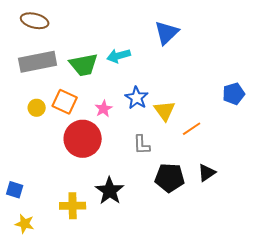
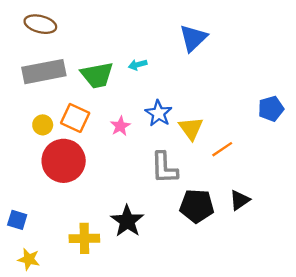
cyan arrow: (119, 56) -> (138, 65), size x0.7
red circle: (83, 139) -> (64, 161), moved
gray L-shape: (142, 145) -> (164, 168), size x1.4

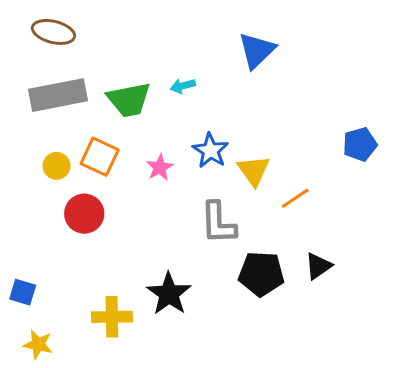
red circle: (64, 161) -> (84, 214), size x0.7

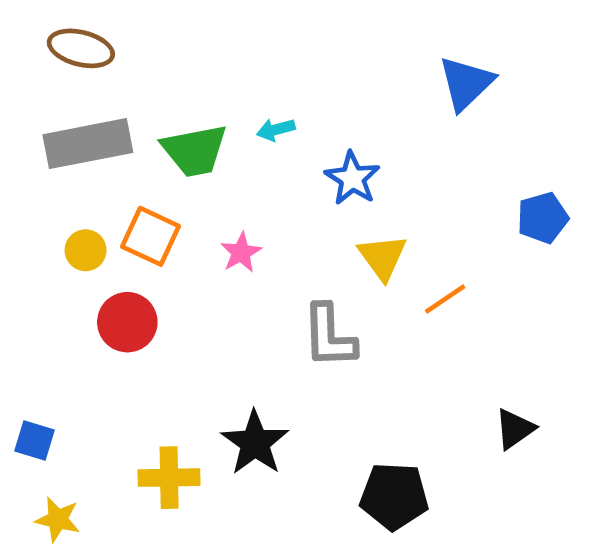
blue triangle: (257, 50) -> (466, 83), moved
blue star: (210, 151) -> (352, 178), moved
black triangle: (318, 266) -> (515, 429), moved
black pentagon: (261, 274) -> (394, 496), moved

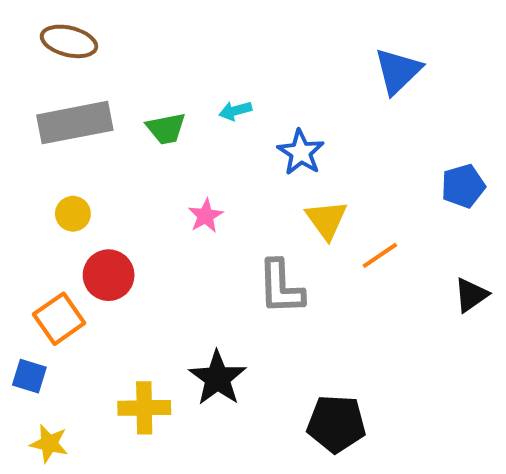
green trapezoid: (195, 150) -> (166, 129), size x0.7
orange square: (151, 236) -> (59, 319), moved, turned 30
black triangle: (515, 429) -> (471, 295), moved

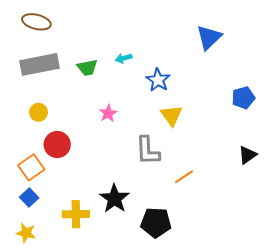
orange line: (380, 255) -> (184, 177), moved
blue square: (29, 376) -> (29, 198), moved, turned 30
black pentagon: (336, 424) -> (156, 222), moved

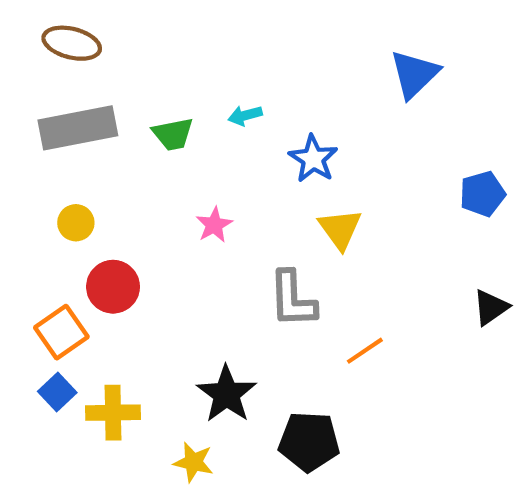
yellow cross: (76, 214) -> (113, 413), moved
yellow star: (26, 233) -> (193, 462), moved

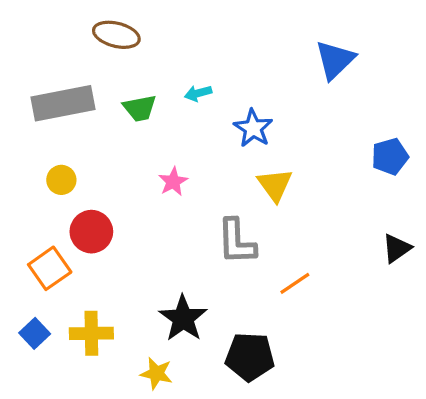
brown ellipse: (72, 43) -> (116, 35), moved
blue square: (57, 392) -> (35, 333), moved

